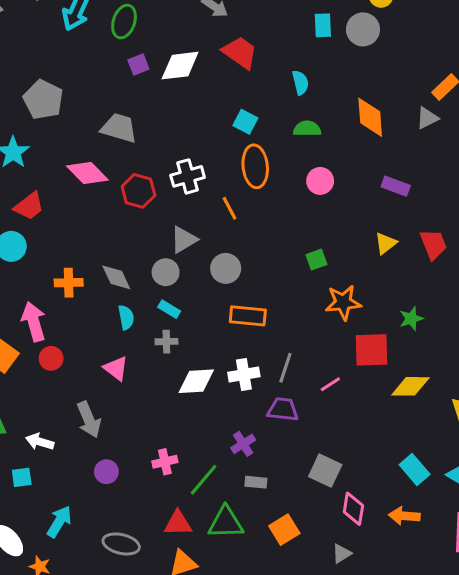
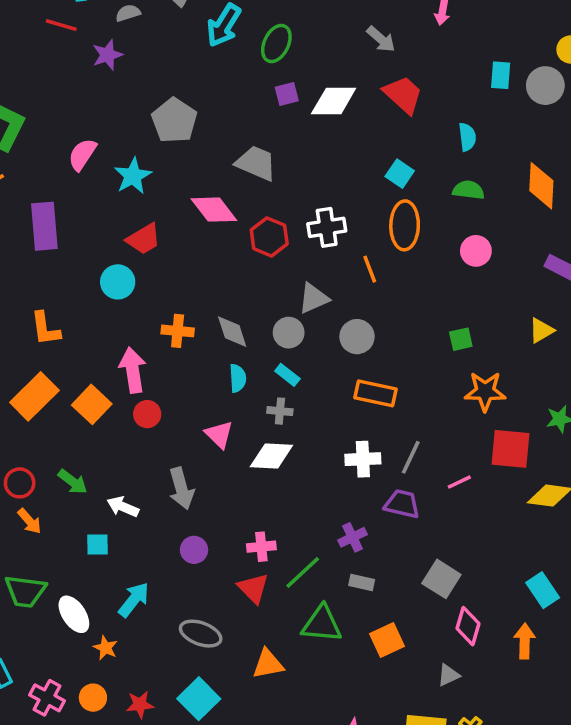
white diamond: (196, 381) -> (271, 456), moved
orange arrow: (404, 516) -> (525, 641), turned 80
red triangle: (178, 523) -> (253, 588), moved, turned 40

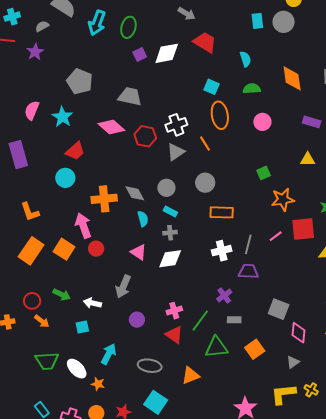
gray triangle: (314, 298) -> (176, 152), moved
yellow triangle: (541, 330) -> (308, 159), turned 42
orange cross: (178, 331) -> (104, 199), size x1.4
pink line: (459, 482) -> (276, 236), moved
gray arrow: (181, 488) -> (123, 287), turned 50

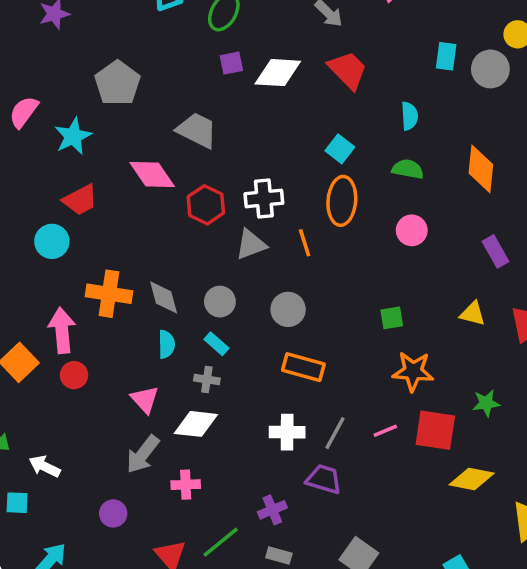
purple rectangle: (312, 122) -> (495, 251), turned 30
gray arrow: (123, 287) -> (143, 454), moved
pink cross: (174, 311) -> (186, 485), moved

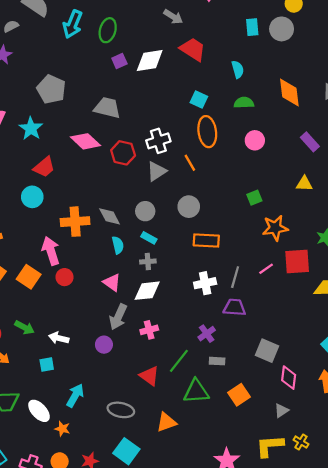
purple circle: (113, 513) -> (104, 345), moved

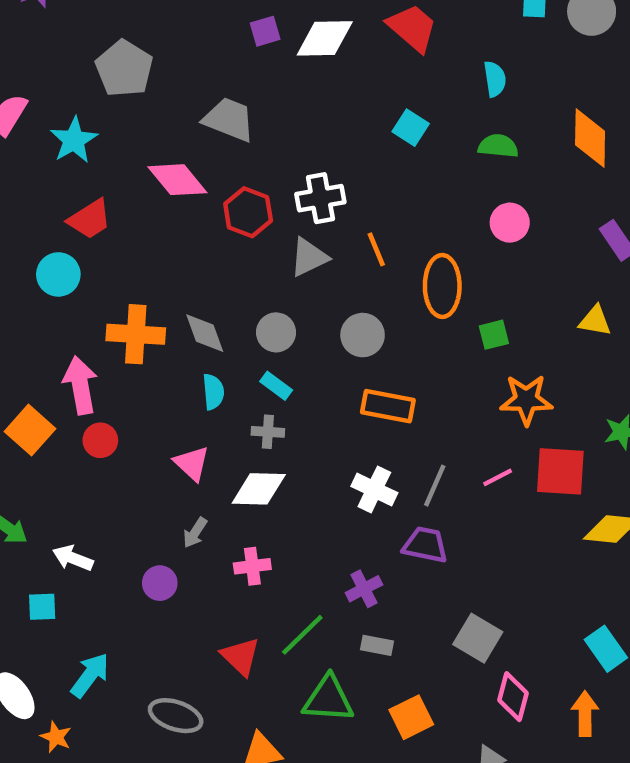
orange ellipse: (207, 132) -> (442, 286), moved
white cross: (205, 283) -> (374, 489), turned 30
gray arrow: (118, 317) -> (195, 533), size x0.6

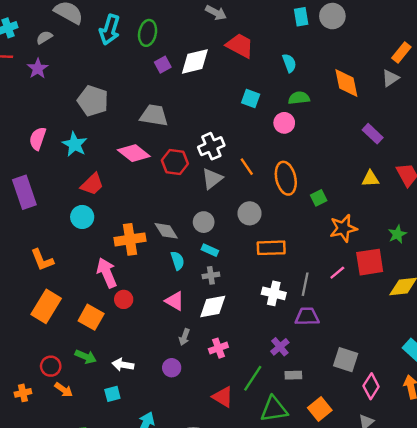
pink circle: (510, 223) -> (284, 123), moved
orange square: (30, 430) -> (91, 317), moved
pink diamond: (513, 697) -> (371, 386), turned 30

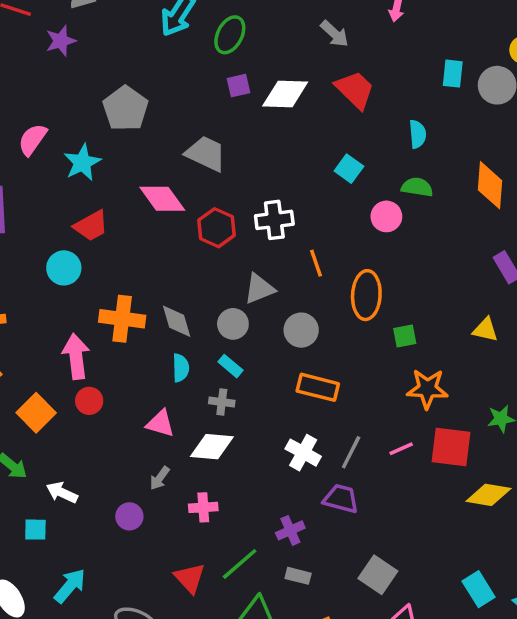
gray triangle: (212, 179) -> (259, 289), moved
pink triangle: (175, 301) -> (160, 423), turned -30

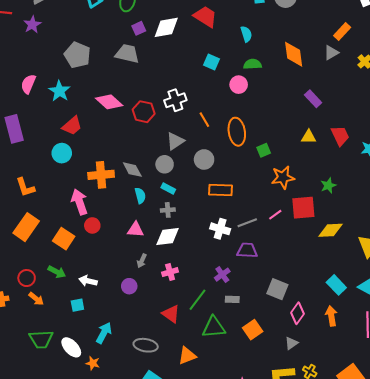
gray trapezoid: (206, 154) -> (127, 54), moved
gray line: (351, 452) -> (247, 223), turned 54

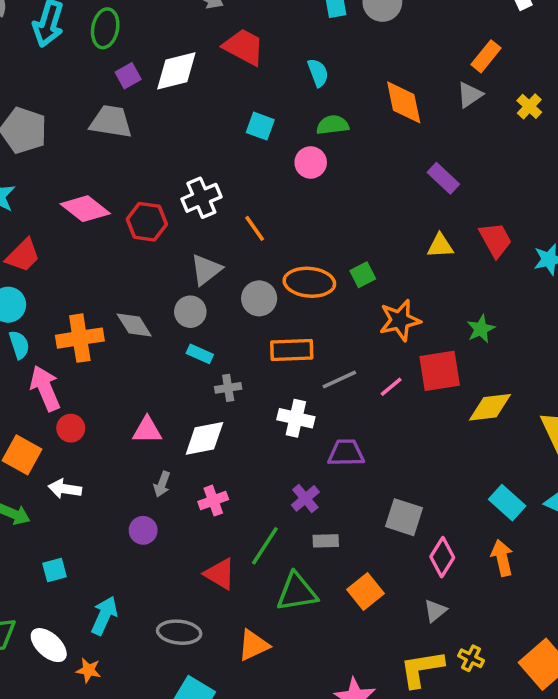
orange ellipse: (237, 132) -> (309, 282), moved, turned -72
cyan semicircle: (140, 196) -> (19, 345), moved
gray cross: (168, 210) -> (228, 388), moved
gray line: (247, 223) -> (339, 380), moved
white arrow: (88, 281) -> (65, 489), moved

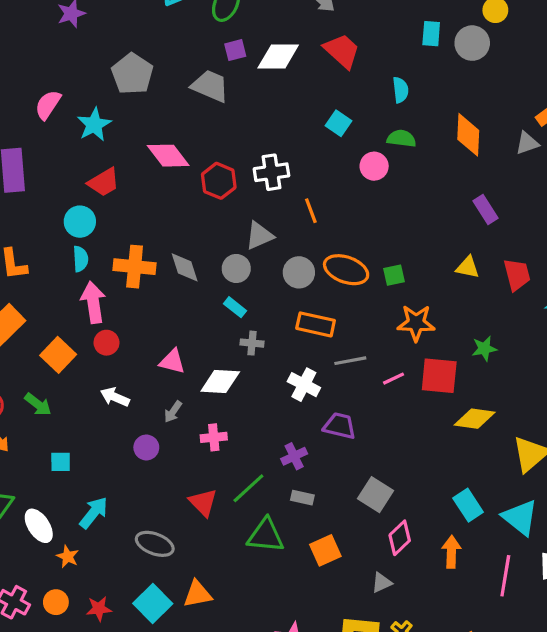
white arrow: (65, 489) -> (115, 397), moved
orange triangle: (253, 645) -> (198, 594), moved

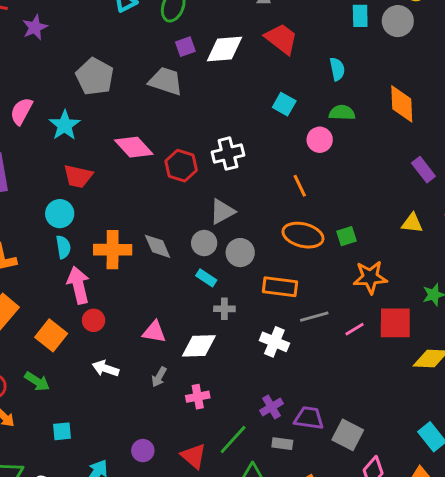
red trapezoid: (104, 182) -> (78, 176), turned 48
orange line: (311, 211) -> (300, 186), moved
gray circle: (299, 272) -> (240, 253), moved
purple trapezoid: (340, 426) -> (309, 418), moved
purple circle: (146, 447) -> (143, 451), moved

